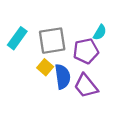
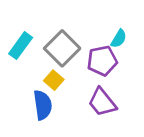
gray square: (52, 41) -> (62, 48), turned -36
blue semicircle: (63, 77) -> (43, 105), moved

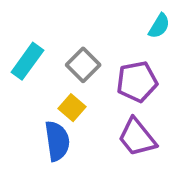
cyan semicircle: (119, 39) -> (159, 26), moved
gray square: (62, 48) -> (83, 65), size x0.7

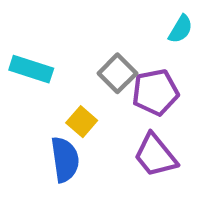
cyan rectangle: (27, 61) -> (31, 69), turned 72
gray square: (83, 65) -> (117, 73), moved

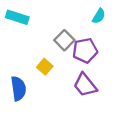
cyan rectangle: (31, 69) -> (17, 17), moved
blue semicircle: (65, 160) -> (18, 88), moved

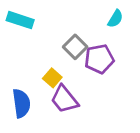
purple trapezoid: (85, 85) -> (64, 99), moved

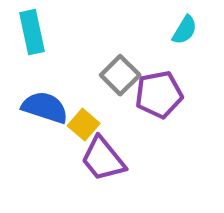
cyan rectangle: (20, 20) -> (32, 32), turned 60
blue semicircle: (21, 103) -> (45, 107), moved, turned -64

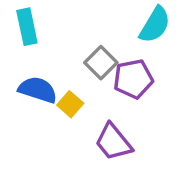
cyan semicircle: (185, 30) -> (155, 25), size x1.5
purple trapezoid: (103, 159) -> (113, 142), moved

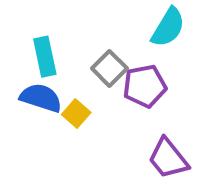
cyan rectangle: (27, 27) -> (45, 57), moved
purple trapezoid: (113, 142) -> (168, 158), moved

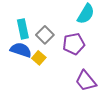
gray square: (109, 68) -> (45, 35), moved

